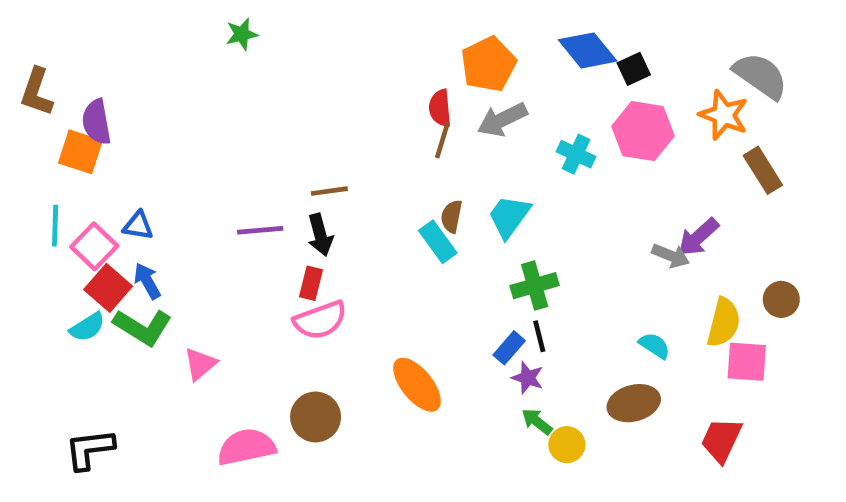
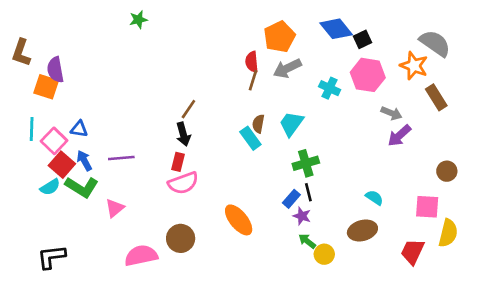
brown line: (329, 191) -> (188, 109), turned -48
purple line: (260, 230) -> (121, 158), moved
gray arrow: (671, 256) -> (391, 113), moved
yellow semicircle: (724, 322) -> (448, 233), moved

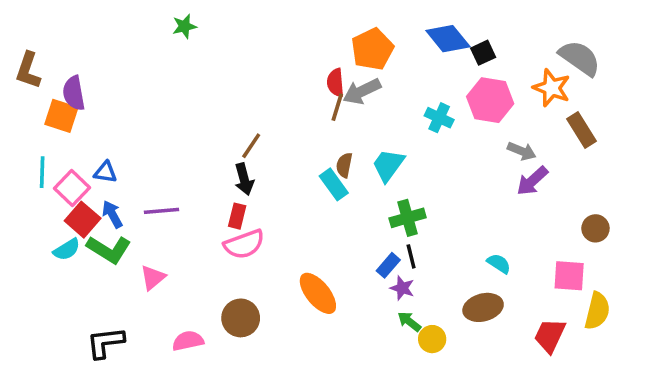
gray arrow: (287, 68) -> (362, 91), moved
pink semicircle: (141, 256) -> (188, 341), size x0.7
black L-shape: (51, 257) -> (105, 343), moved

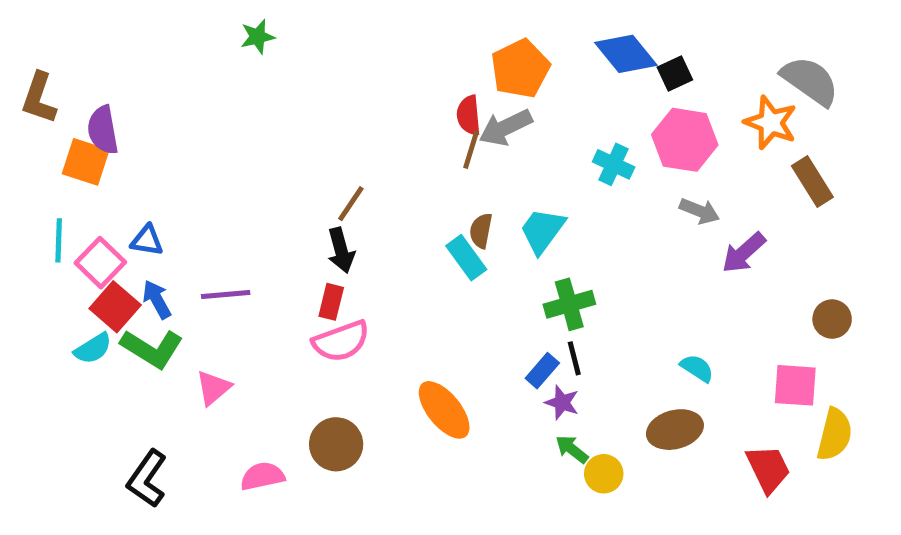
gray arrow: (522, 151) -> (699, 211), moved
red trapezoid: (550, 336) -> (768, 469), turned 129
black L-shape: (105, 343) -> (147, 479), turned -48

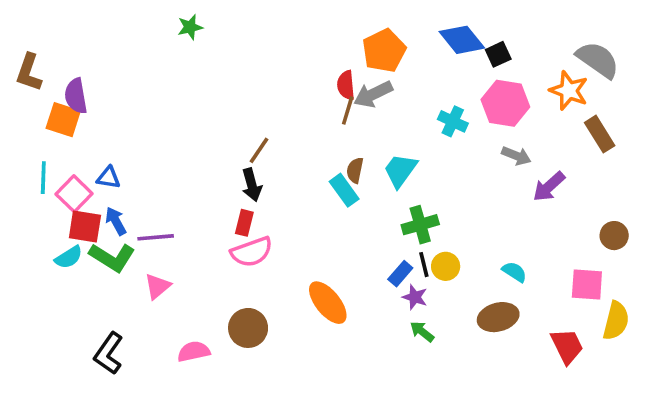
purple line: (226, 294) -> (156, 237), moved
red square: (115, 307) -> (85, 226), turned -32
yellow circle: (604, 474) -> (446, 266), moved

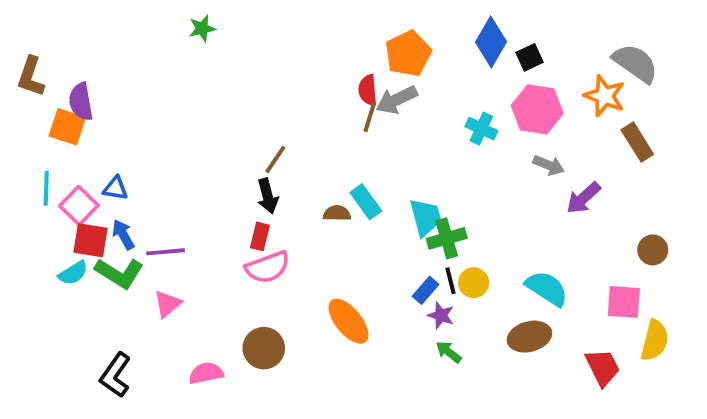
blue diamond: (462, 40) -> (491, 42), turned 69
brown semicircle: (355, 170) -> (337, 213), moved, turned 80
cyan trapezoid: (400, 170) -> (426, 217), moved, turned 129
cyan semicircle: (514, 272) -> (547, 288), size x1.6

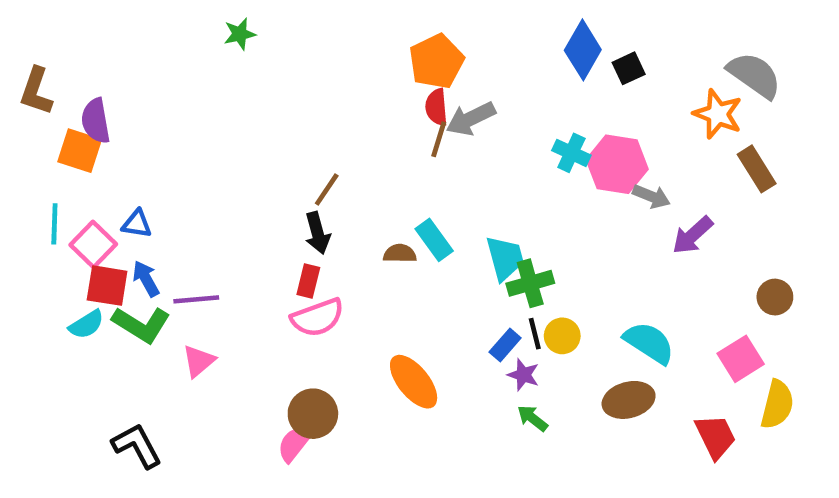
orange pentagon: (408, 54) -> (436, 61), moved
pink hexagon: (537, 109) -> (617, 164), moved
pink square: (624, 302) -> (741, 359), turned -36
pink semicircle: (206, 373) -> (295, 443), moved, turned -40
black L-shape: (116, 375) -> (137, 446), turned 117

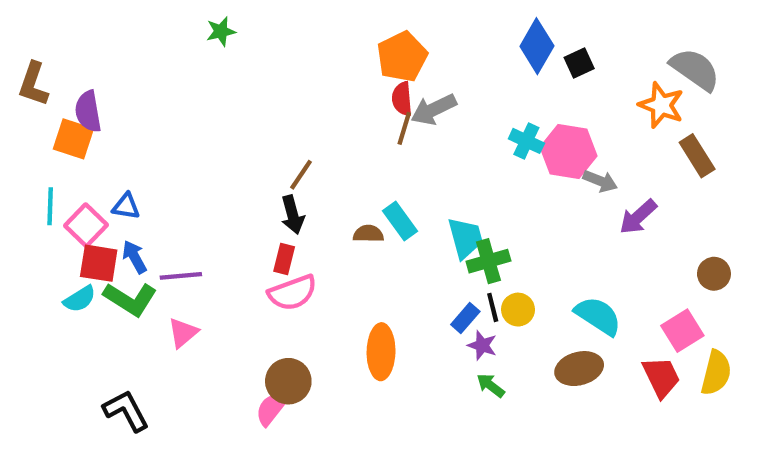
orange ellipse: (414, 382) -> (381, 352), turned 40
red trapezoid: (715, 437) -> (661, 377), moved

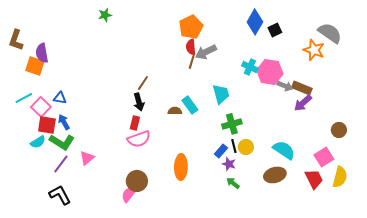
brown rectangle: (697, 156) -> (302, 88), moved, turned -36
cyan line: (50, 206) -> (24, 98), turned 60
cyan trapezoid: (465, 238) -> (221, 94), moved
purple line: (181, 276) -> (61, 164), moved, turned -48

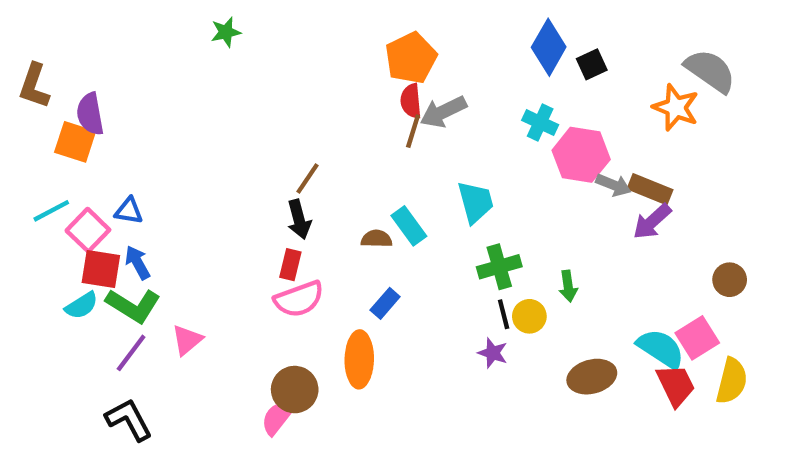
cyan cross: (250, 67) -> (540, 123), moved
cyan semicircle: (284, 150) -> (661, 349), moved
blue rectangle: (221, 151) -> (385, 303), moved
orange ellipse: (181, 167) -> (359, 359), moved
green arrow: (233, 183) -> (568, 286), moved, turned -136

